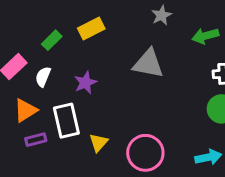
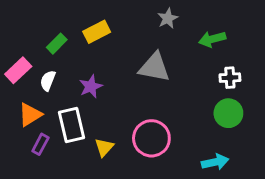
purple rectangle: (36, 140) -> (40, 144), turned -48
pink circle: (145, 153) -> (151, 138), moved

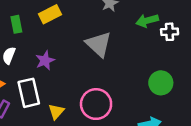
green rectangle: (57, 44) -> (16, 24), turned -56
gray triangle: (154, 67) -> (99, 44), turned 32
white cross: (230, 78) -> (170, 32), moved

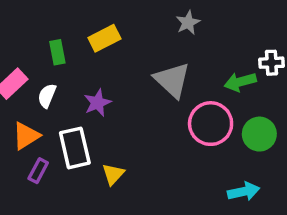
green arrow: (147, 21) -> (240, 82), moved
pink circle: (96, 104) -> (211, 124), moved

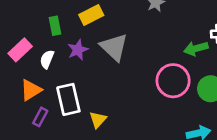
gray triangle: (172, 80) -> (114, 47), moved
purple star: (97, 103) -> (78, 50), moved

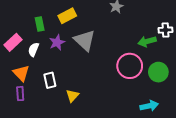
orange triangle: (31, 90) -> (21, 73), turned -42
white rectangle: (68, 99) -> (50, 80), size x0.7
purple rectangle: (40, 117) -> (20, 94), moved, turned -32

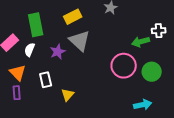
yellow rectangle: (67, 16) -> (73, 17), moved
green rectangle: (40, 24) -> (36, 25), size x1.6
purple star: (57, 42) -> (58, 52), moved

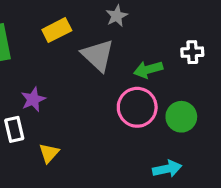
gray triangle: (80, 41) -> (98, 55), moved
green arrow: (141, 42) -> (148, 69), moved
purple star: (58, 52) -> (33, 99), moved

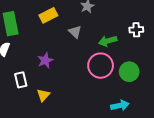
gray triangle: (98, 55) -> (75, 32), size x0.6
purple star: (33, 99) -> (45, 60), moved

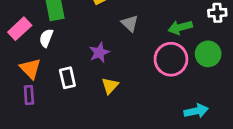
gray triangle: (75, 32) -> (130, 23), moved
green circle: (129, 72) -> (208, 54), moved
yellow triangle: (43, 95) -> (110, 86), moved

